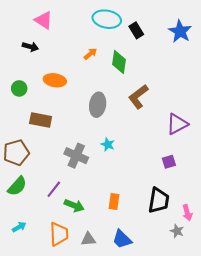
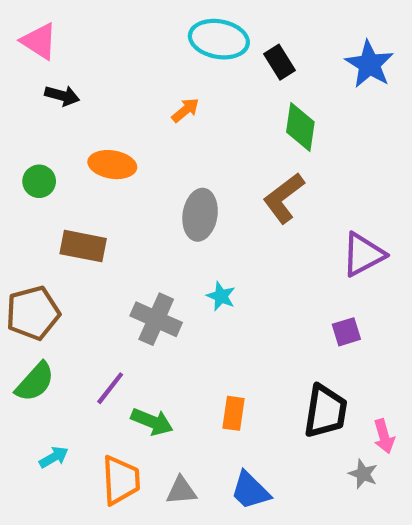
pink triangle: (44, 20) -> (39, 41), moved
green diamond: (119, 62) -> (300, 127), moved
cyan arrow: (19, 227) -> (54, 457), moved

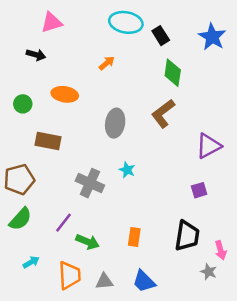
pink triangle: (39, 41) -> (52, 22), moved, turned -50

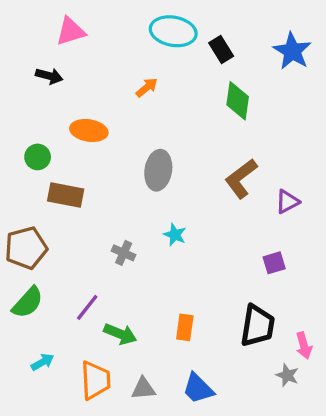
green circle: (23, 104) -> (38, 157), moved
brown L-shape: (163, 114) -> (241, 178), moved
purple triangle: (209, 146) -> (287, 202), size x0.7
gray cross: (90, 183) -> (124, 253), size x0.6

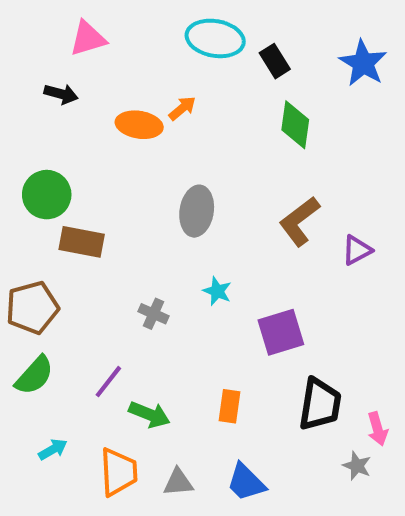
orange ellipse: (89, 130) -> (139, 125), moved
green circle: (38, 157) -> (47, 195), size x1.5
purple square: (274, 263) -> (281, 332), moved, size x1.6

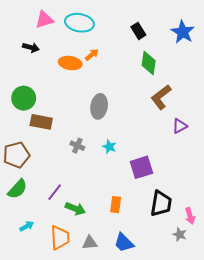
cyan ellipse: (215, 38) -> (79, 23), moved
brown L-shape: (299, 221) -> (161, 97), moved
gray cross: (154, 314) -> (77, 146), moved

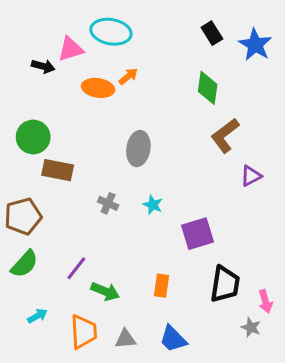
pink triangle: (44, 20) -> (71, 49), moved
black rectangle: (138, 31) -> (212, 33), moved

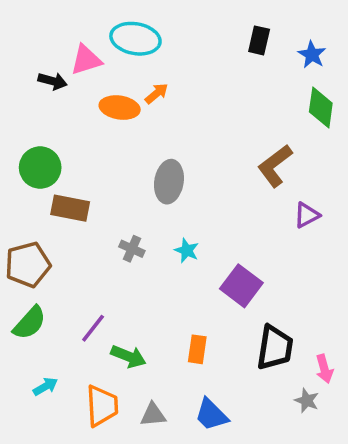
black rectangle: (212, 33) -> (259, 40), turned 45
blue star: (255, 45) -> (312, 55), size x0.7
green diamond: (208, 88) -> (321, 108), moved
purple square: (198, 234) -> (241, 286), turned -36

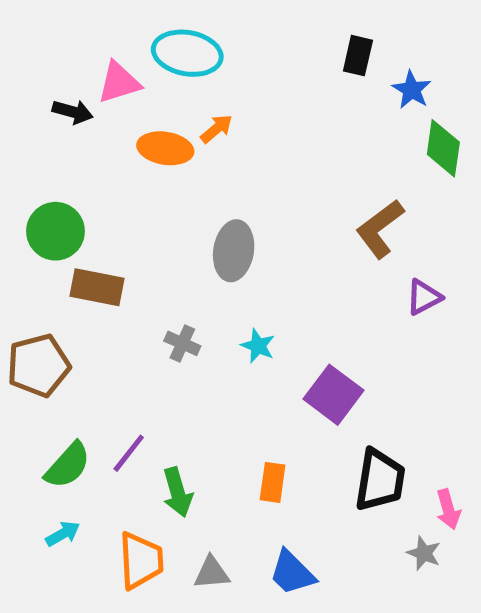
blue star: (312, 55) -> (412, 90), moved
green semicircle: (30, 323) -> (68, 465), moved
green arrow: (128, 356) -> (177, 492), turned 52

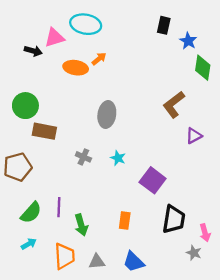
purple line: (129, 453) -> (59, 207), turned -36

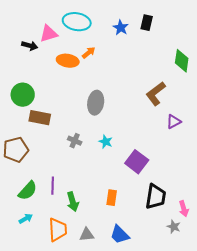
blue star: (188, 41) -> (121, 28), moved

